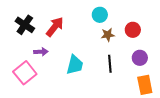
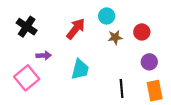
red arrow: (55, 27) -> (76, 29), moved
black line: (110, 64) -> (122, 89), moved

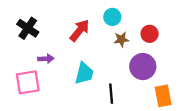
purple circle: (149, 62) -> (143, 67), moved, size x1.5
pink square: (27, 78) -> (28, 82), turned 30
black line: (122, 89) -> (111, 94), moved

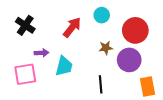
red circle: (150, 34) -> (135, 30), size x1.6
brown star: (121, 39) -> (106, 48), moved
cyan trapezoid: (84, 73) -> (64, 66), moved

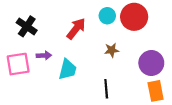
red circle: (135, 30) -> (134, 17), moved
purple circle: (129, 60) -> (151, 63), moved
pink square: (25, 74) -> (18, 64), moved

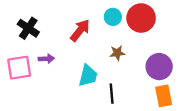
cyan trapezoid: (68, 69) -> (88, 76), moved

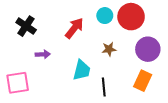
purple circle: (159, 67) -> (148, 49), moved
pink square: (19, 68) -> (18, 83), moved
orange rectangle: (164, 96) -> (143, 81), moved, turned 36

